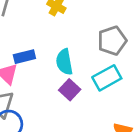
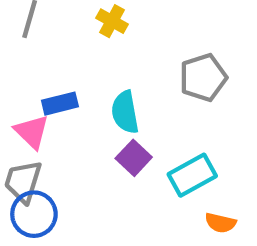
cyan rectangle: (107, 78) -> (192, 175), moved

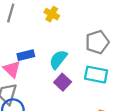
cyan semicircle: (125, 112) -> (58, 59), turned 48
cyan rectangle: (192, 175) -> (96, 75), moved, turned 40

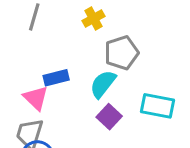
yellow cross: (52, 14) -> (94, 18), turned 32
gray pentagon: (97, 42) -> (122, 53), moved

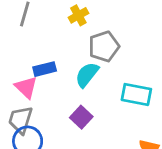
purple square: (109, 117) -> (81, 117), moved

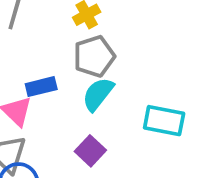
gray pentagon: (104, 46) -> (94, 56), moved

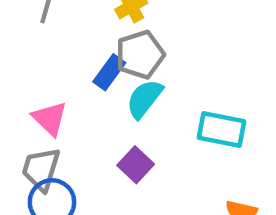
blue rectangle: (41, 87) -> (109, 72), moved, turned -40

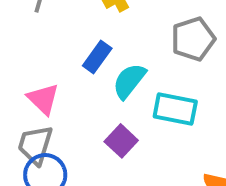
gray pentagon: (140, 55) -> (193, 39), moved
cyan rectangle: (221, 130) -> (175, 109), moved

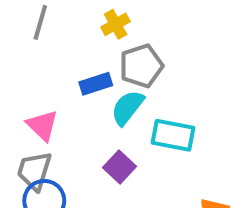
gray pentagon: (193, 39) -> (141, 66), moved
blue rectangle: (97, 57) -> (96, 84), turned 36

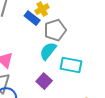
blue rectangle: (96, 84) -> (32, 18), moved, turned 56

